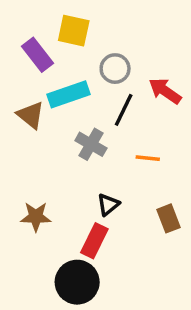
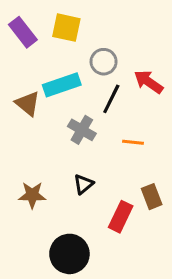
purple rectangle: (37, 55) -> (23, 32), moved
black triangle: (108, 205) -> (83, 184), moved
red rectangle: (94, 241) -> (121, 217), moved

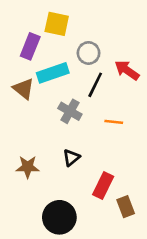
purple rectangle: (23, 32) -> (30, 46), moved, turned 60
brown rectangle: (152, 197) -> (126, 207), moved

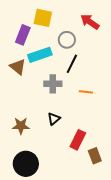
red arrow: (127, 70) -> (90, 22), moved
gray cross: (70, 111) -> (53, 84), turned -30
black circle: (59, 217) -> (26, 164), moved

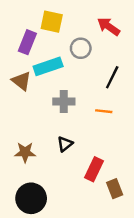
black line: (72, 64) -> (112, 77), moved

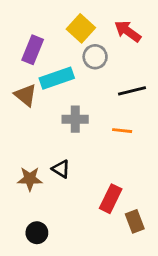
yellow square: (52, 22) -> (81, 28), moved, turned 30
black line: (112, 77) -> (132, 91), turned 50
black triangle: (65, 144) -> (61, 169), moved, turned -49
black circle: (31, 198) -> (37, 233), size x0.6

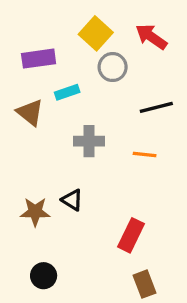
purple rectangle: (33, 50) -> (39, 59), turned 60
cyan rectangle: (57, 78) -> (67, 92), size x0.6
brown rectangle: (135, 221) -> (145, 284), moved

